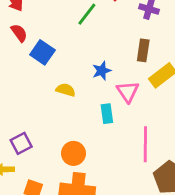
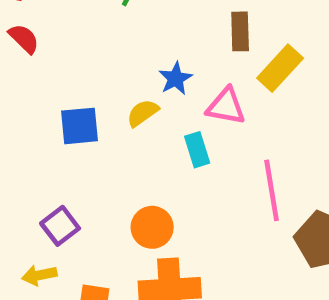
blue square: (42, 52) -> (80, 126), moved, turned -30
yellow semicircle: (66, 90) -> (143, 113), moved, turned -42
pink triangle: (128, 92) -> (226, 106), turned -35

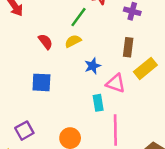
red semicircle: (24, 39) -> (45, 42), moved
yellow semicircle: (143, 113) -> (73, 41), moved
pink line: (272, 190) -> (115, 130), moved

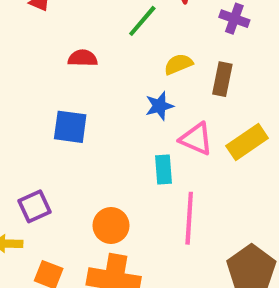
yellow semicircle: (73, 41) -> (178, 64), moved
red semicircle: (45, 42) -> (83, 58), turned -56
yellow rectangle: (145, 68) -> (247, 142), moved

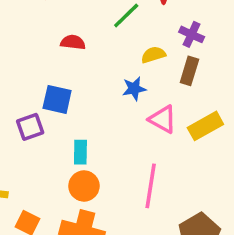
purple cross: (234, 19) -> (192, 34), moved
cyan rectangle: (164, 170) -> (80, 152), moved
purple square: (34, 206) -> (30, 127), moved

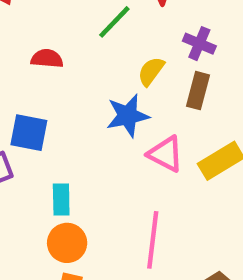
yellow semicircle: (153, 55) -> (151, 71), turned -35
blue star: (134, 89) -> (128, 116), size x1.4

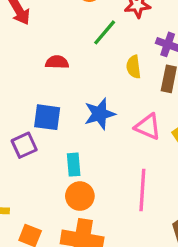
yellow semicircle: (151, 71) -> (134, 67), turned -40
blue star: (128, 116) -> (100, 114), moved

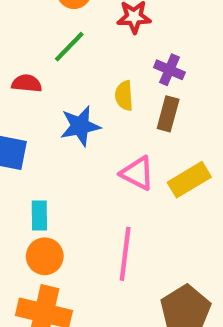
green line: (105, 32) -> (69, 47), moved
blue star: (100, 114) -> (80, 126), moved

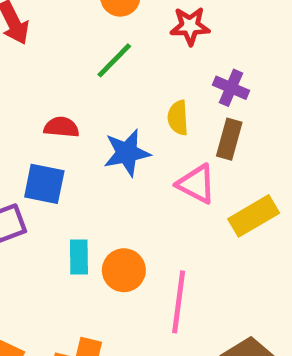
red semicircle: (27, 83) -> (61, 127), moved
pink triangle: (137, 173) -> (196, 184), moved
orange circle: (45, 256) -> (124, 270), moved

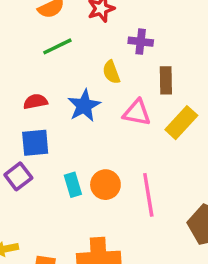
green line: (114, 60) -> (57, 46), turned 36
brown rectangle: (229, 139) -> (166, 80), moved

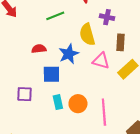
yellow semicircle: (111, 72) -> (87, 34), size x1.5
blue square: (35, 143) -> (51, 74), moved
purple square: (18, 176) -> (25, 94), turned 35

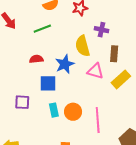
green line: (55, 16) -> (42, 29), moved

